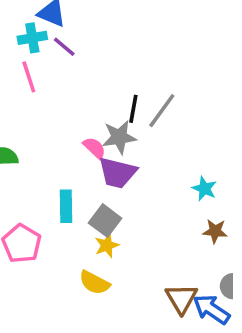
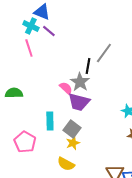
cyan cross: (32, 38) -> (31, 26), turned 35
gray line: (162, 111) -> (104, 53), moved
gray star: (119, 137) -> (80, 82), turned -30

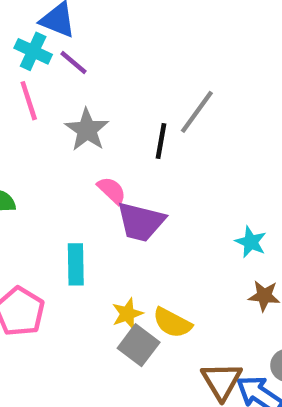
gray star: (80, 82) -> (87, 130), moved
gray square: (72, 129) -> (139, 345), moved
yellow semicircle: (66, 164) -> (172, 323), moved

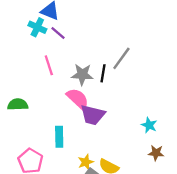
pink line: (29, 101) -> (49, 65), moved
gray star: (87, 130) -> (82, 74), moved, turned -30
pink semicircle: (112, 190) -> (78, 99), size x1.5

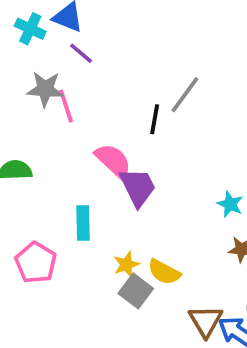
cyan cross: (37, 27) -> (30, 29), moved
gray star: (82, 74) -> (45, 89), moved
purple trapezoid: (93, 115) -> (138, 187), turned -130

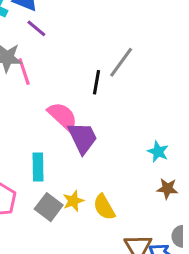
yellow semicircle: (164, 272) -> (104, 207), turned 32
gray square: (136, 291) -> (49, 207), moved

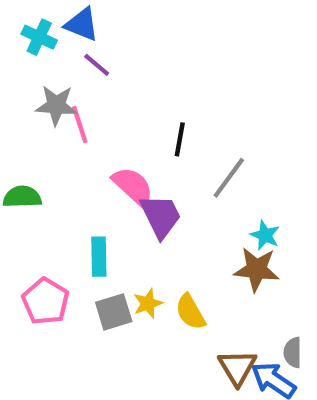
gray line: (121, 62) -> (229, 178), moved
brown star: (167, 189) -> (256, 269), moved, size x1.5
gray square: (49, 207) -> (114, 312), turned 36

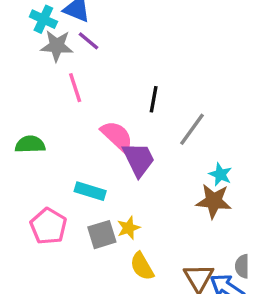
gray star: (56, 105) -> (57, 46), moved
cyan rectangle: (99, 257) -> (90, 191), turned -72
yellow semicircle: (190, 312) -> (142, 266), moved

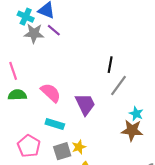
pink line: (75, 88) -> (13, 71), moved
black line: (154, 99) -> (110, 65), moved
pink semicircle: (117, 136) -> (51, 93), moved

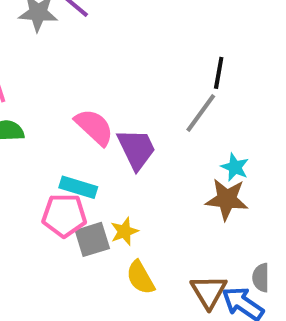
black line: (110, 65) -> (219, 73), moved
pink semicircle: (51, 93) -> (94, 127), moved
pink pentagon: (29, 146) -> (64, 215), moved, turned -30

